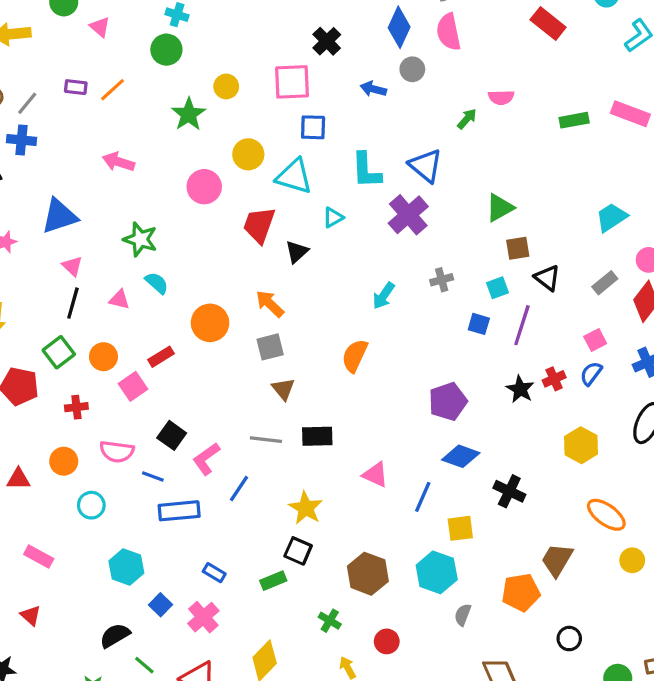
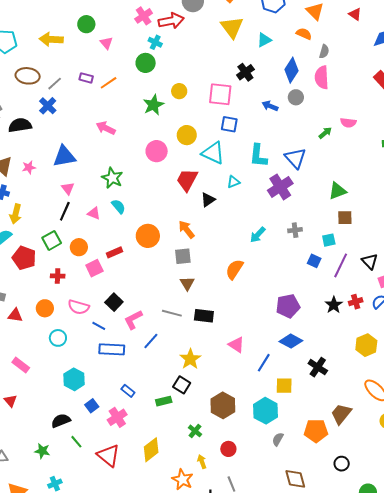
blue cross: (21, 140) -> (48, 106), turned 30
black triangle: (547, 278) -> (370, 261), moved

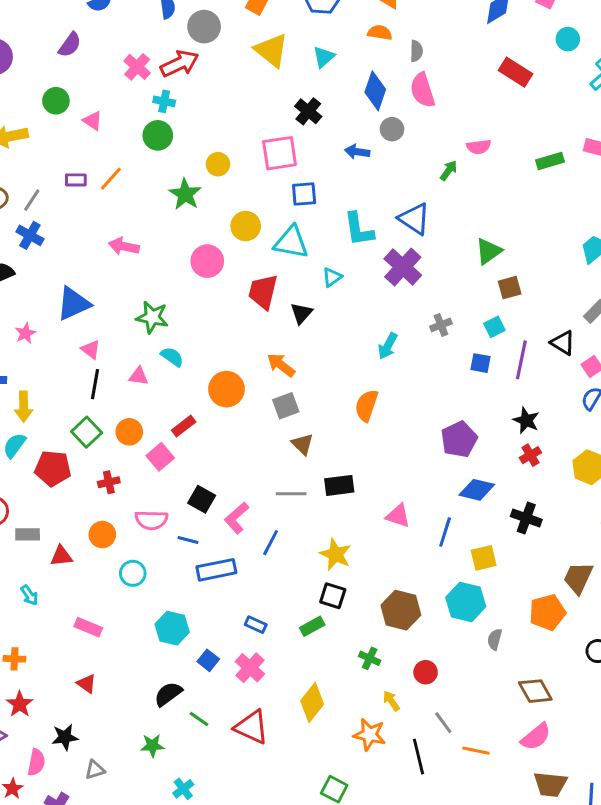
red cross: (356, 302) -> (530, 455), moved

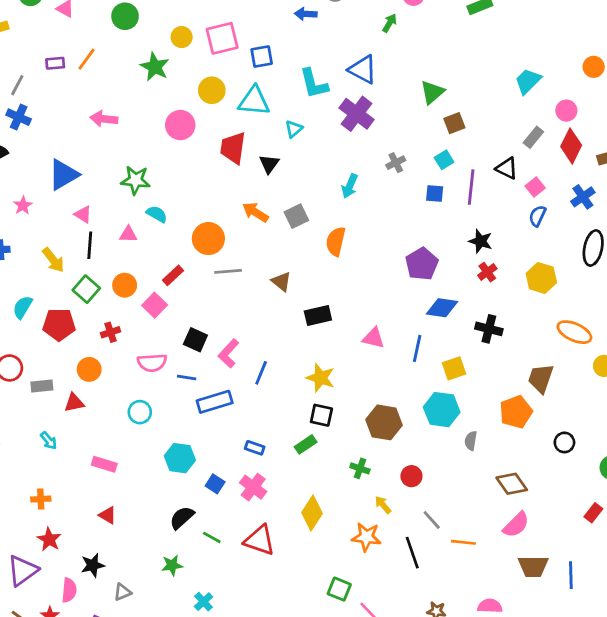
pink square: (280, 153) -> (222, 38), moved
gray square: (286, 406) -> (296, 216), moved
yellow arrow: (24, 407) -> (53, 260), moved, turned -32
gray line: (291, 494) -> (228, 271), moved
orange circle: (102, 535) -> (89, 369), moved

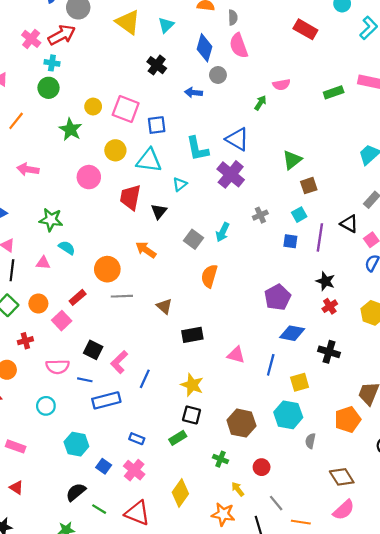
pink square: (222, 38) -> (126, 109), turned 32
gray square: (296, 216) -> (193, 239), moved, turned -30

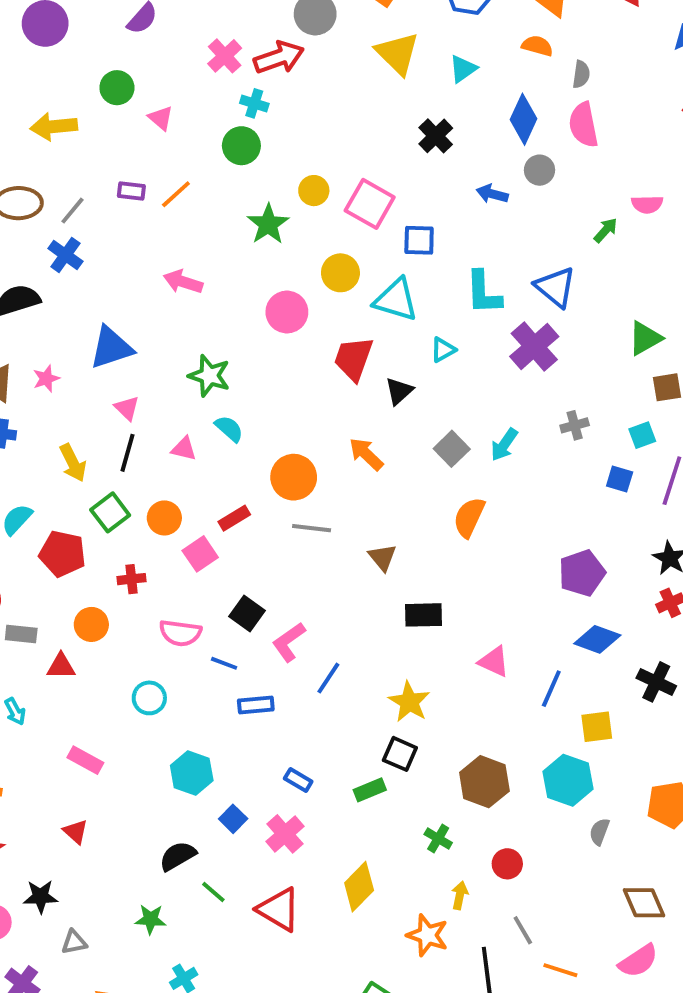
blue rectangle: (106, 400) -> (256, 705), size x0.7
yellow arrow: (238, 489) -> (460, 895), turned 40

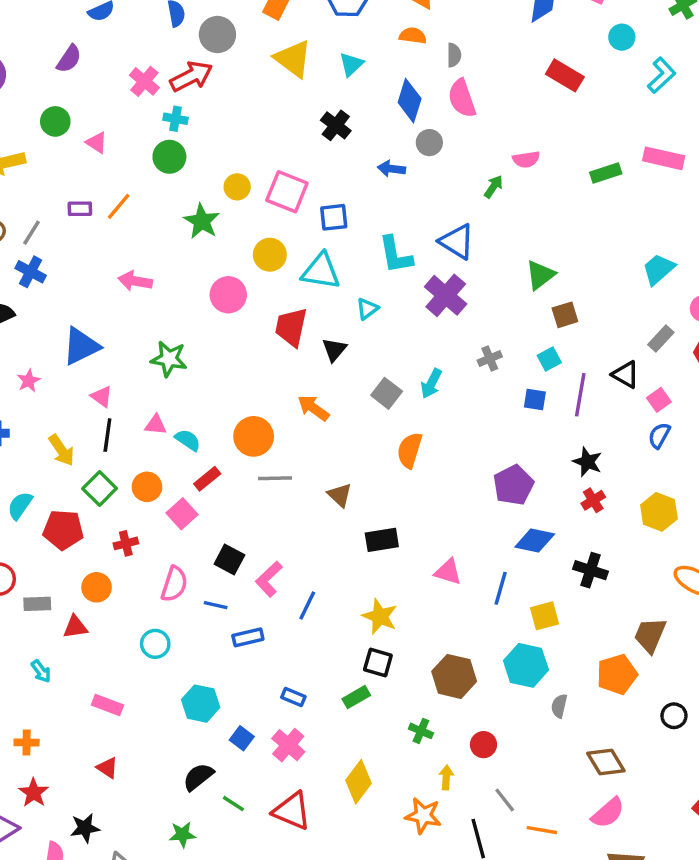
cyan semicircle: (229, 429) -> (188, 440), moved
pink semicircle: (180, 633) -> (174, 584), turned -72

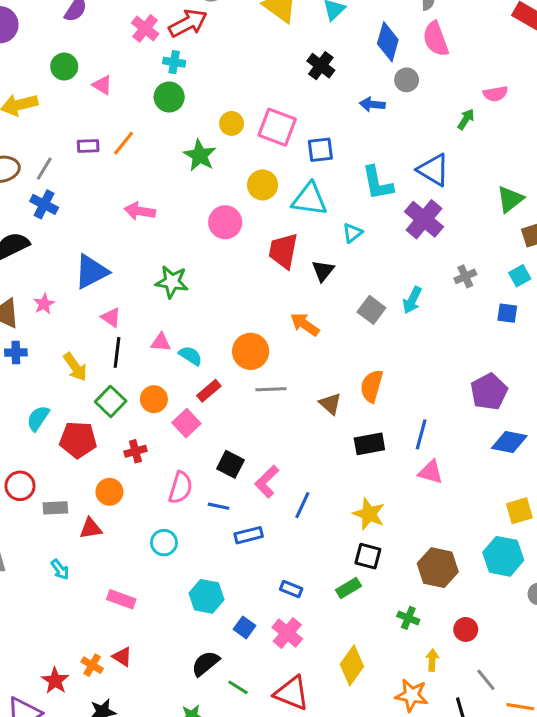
orange semicircle: (410, 450) -> (372, 386), moved
blue line: (501, 588) -> (421, 434), moved
orange cross: (27, 742) -> (92, 665), moved, turned 30

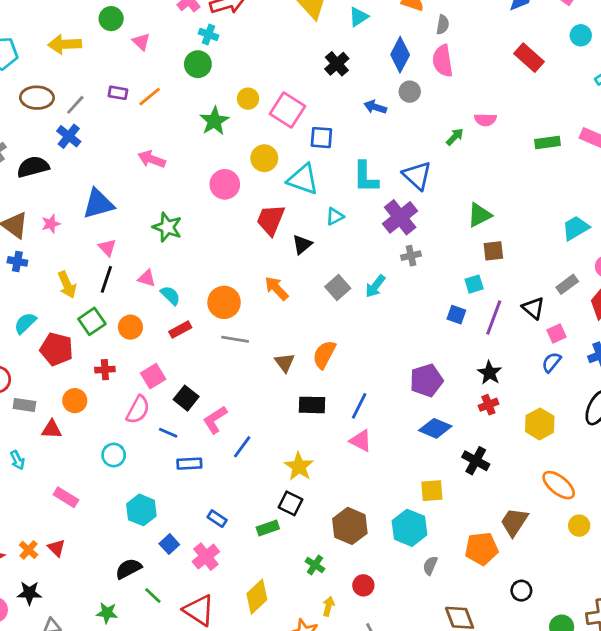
gray cross: (465, 276) -> (411, 256), moved
pink square: (186, 423) -> (153, 376), moved

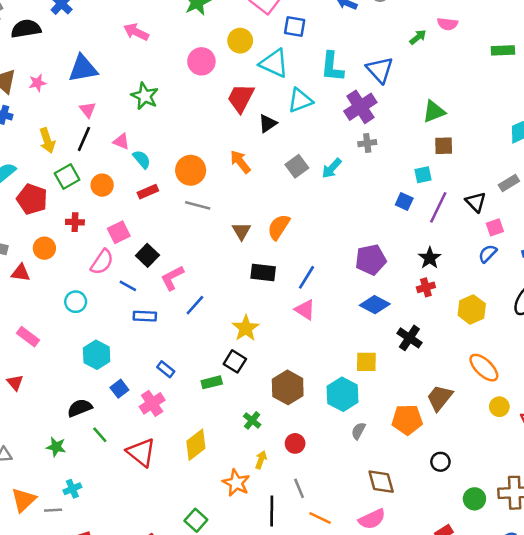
cyan triangle: (335, 216) -> (300, 100), size x1.5

